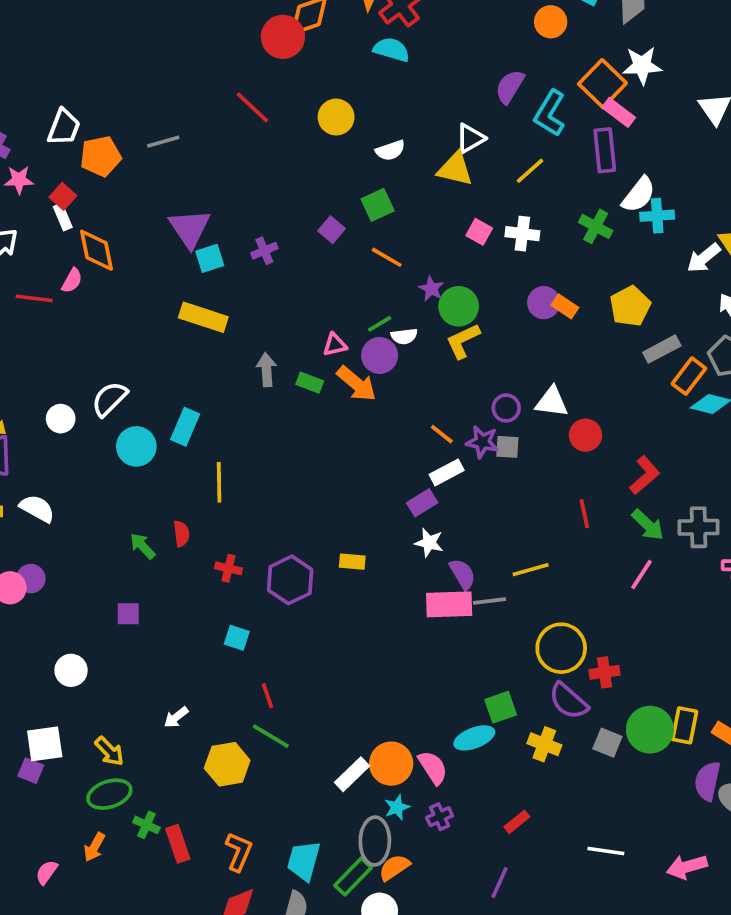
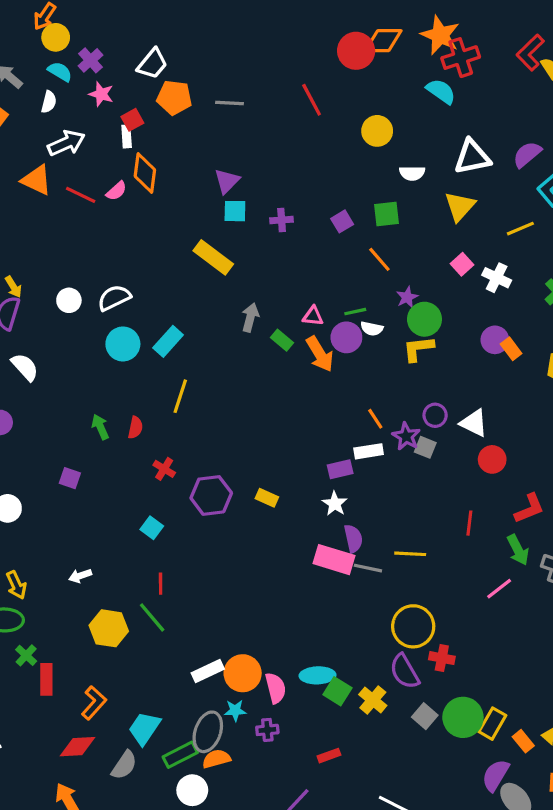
white triangle: (470, 138) -> (472, 157), moved, size x1.4
yellow triangle: (455, 169) -> (460, 206), turned 40
purple triangle: (190, 228) -> (227, 181), size x0.7
green square: (501, 707) -> (337, 691), moved, turned 32

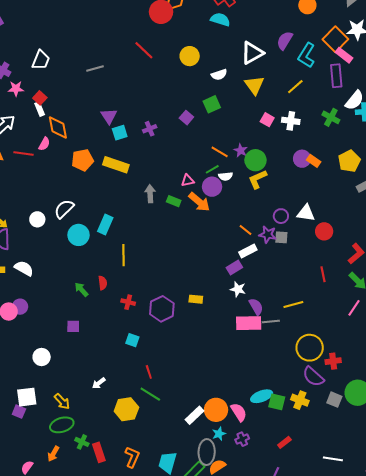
orange pentagon: (174, 98) -> (83, 160), moved
orange line: (379, 259) -> (220, 152), moved

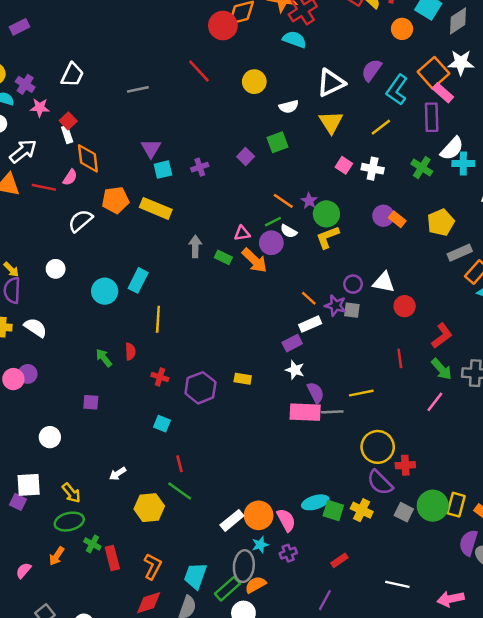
white semicircle: (226, 176) -> (289, 231), turned 32
white semicircle: (64, 209) -> (80, 221), moved

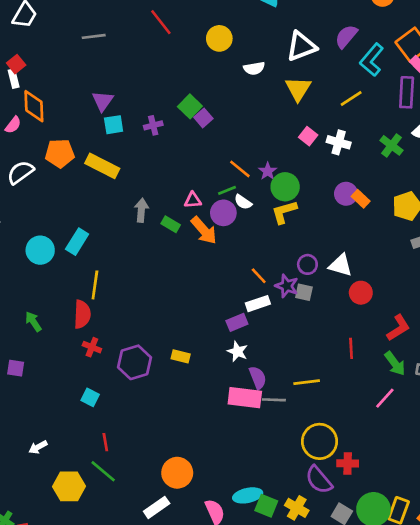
green square: (277, 142) -> (190, 106), moved, turned -30
red semicircle: (130, 352) -> (82, 314), moved, size x1.5
orange circle: (259, 515) -> (177, 473), moved

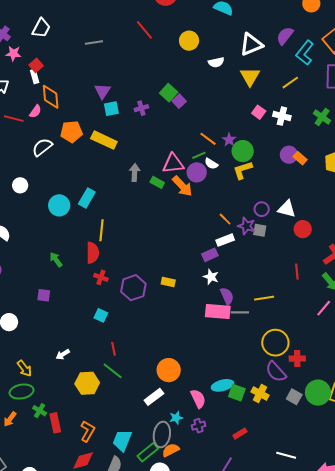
pink triangle: (193, 200) -> (173, 164), size x1.6

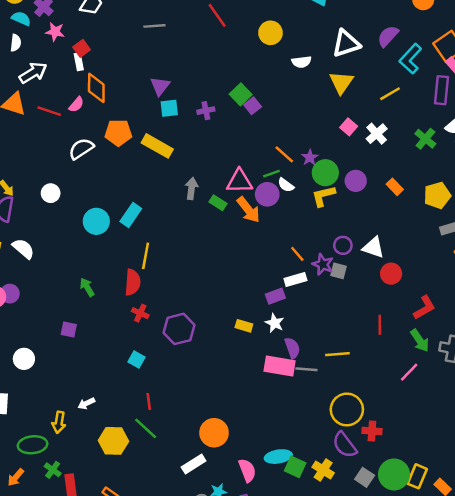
white cross: (282, 116) -> (377, 134), turned 30
purple circle: (289, 155) -> (356, 181), moved
yellow rectangle: (168, 282) -> (244, 326), moved
yellow arrow: (24, 368) -> (59, 422), moved, turned 42

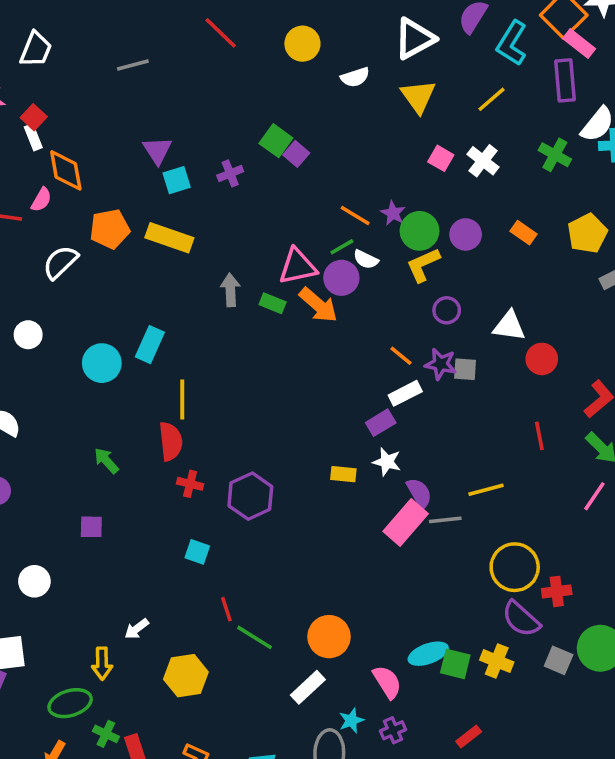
purple circle: (343, 245) -> (447, 310), moved
pink rectangle: (280, 366) -> (406, 523), turned -48
green line: (146, 428) -> (255, 637), moved

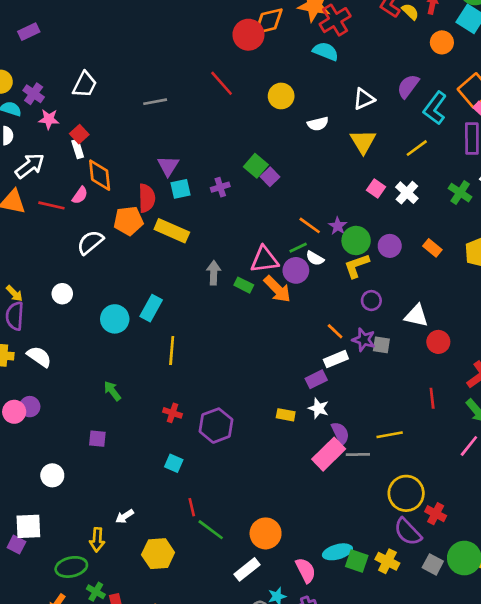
white triangle: (415, 39) -> (364, 99), size x0.7
red semicircle: (171, 441) -> (147, 198), moved
red cross: (557, 591) -> (436, 514), turned 30

